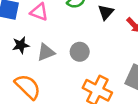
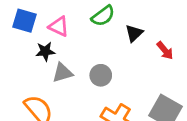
black star: (21, 45) -> (45, 51), moved

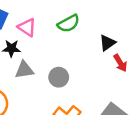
black triangle: (134, 33) -> (107, 43), moved

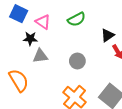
gray circle: (59, 77) -> (77, 61), moved

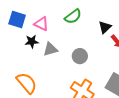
gray triangle: (40, 56) -> (50, 49), moved

